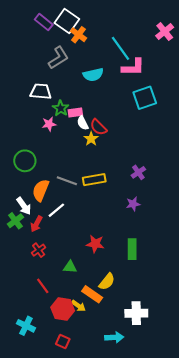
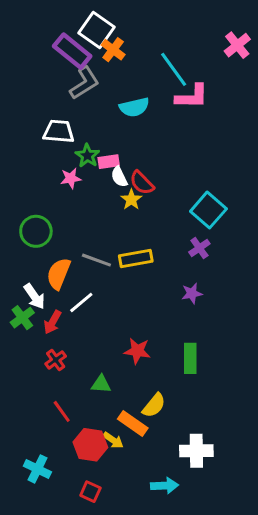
purple rectangle: (44, 22) -> (72, 51), moved, size x1.4
cyan square: (145, 98) -> (208, 210), moved, turned -30

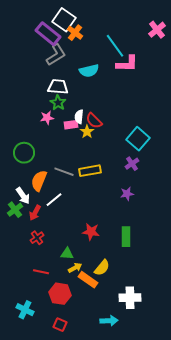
white trapezoid: (59, 131) -> (58, 87), moved
pink rectangle: (109, 162) -> (71, 125), moved
white semicircle: (119, 177) -> (79, 117), turned 32
red line: (62, 411) -> (41, 272), turned -42
yellow arrow: (113, 440) -> (75, 268), moved, turned -64

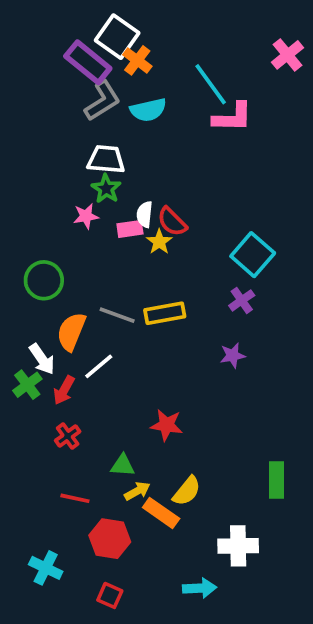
cyan semicircle: (89, 71) -> (148, 110), moved
green rectangle: (126, 237) -> (277, 480), moved

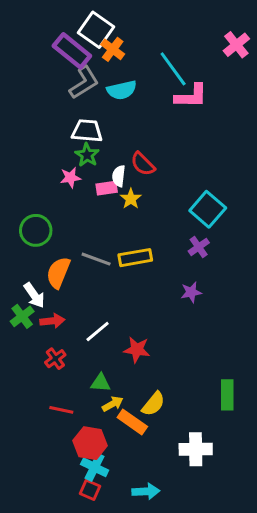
red semicircle: (172, 222) -> (143, 164), moved
white line: (99, 366) -> (98, 331), moved
red arrow: (64, 390) -> (52, 321), turned -125
cyan cross: (46, 568) -> (95, 467), moved
cyan arrow: (200, 588) -> (146, 491), moved

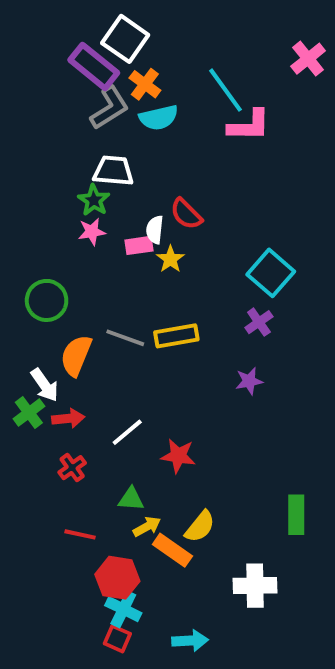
orange cross: (113, 49) -> (145, 84), moved
green star: (87, 155) -> (94, 200), moved

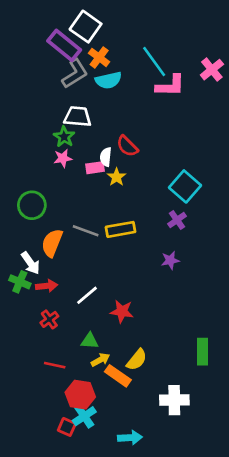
pink cross: (308, 59) -> (212, 70), moved
green cross: (29, 413) -> (20, 282), turned -30
cyan cross: (123, 609) -> (84, 416), turned 30
red square: (117, 639) -> (67, 427), moved

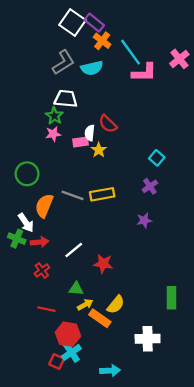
purple rectangle: (64, 45) -> (94, 23), moved, size x0.7
orange cross: (99, 57) -> (102, 41), moved
cyan square: (185, 186) -> (157, 158), size x0.6

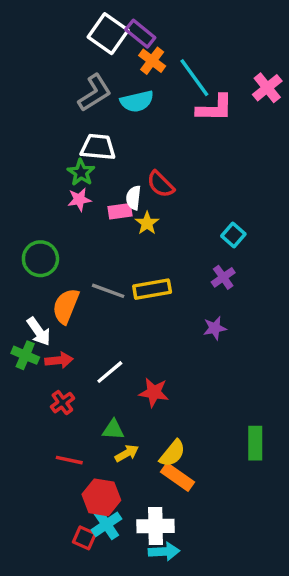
orange rectangle: (100, 318) -> (177, 477), moved
white cross: (148, 339) -> (155, 526), moved

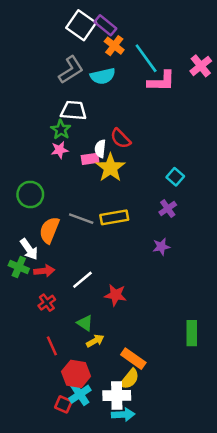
yellow star: (147, 223) -> (110, 168), size x1.6
green triangle: (113, 430) -> (85, 323), turned 30
yellow semicircle: (172, 453) -> (129, 379), moved
red line: (69, 460) -> (52, 346), turned 54

